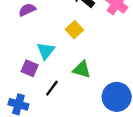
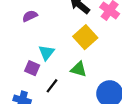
yellow square: (74, 30) -> (85, 37), moved, size x1.5

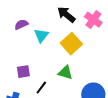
cyan triangle: (46, 53) -> (41, 36), moved
purple square: (32, 68) -> (23, 72), turned -32

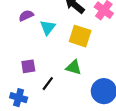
yellow square: (71, 44) -> (80, 36), turned -30

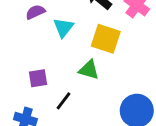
green triangle: (74, 67) -> (89, 70), moved

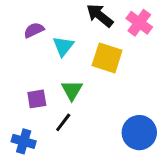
green triangle: (89, 70) -> (72, 90), moved, turned 45

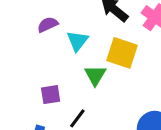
green triangle: (72, 90) -> (95, 75), moved

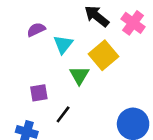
yellow square: (122, 53) -> (103, 55), turned 32

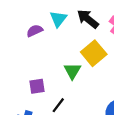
cyan triangle: (63, 44) -> (58, 19), moved

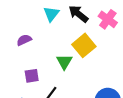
purple semicircle: (35, 31) -> (24, 40), moved

